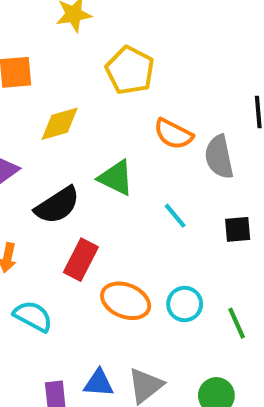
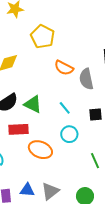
green triangle: (116, 178) -> (33, 104), moved
red rectangle: (81, 260) -> (19, 129), turned 60
cyan circle: (185, 304) -> (69, 134), moved

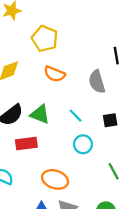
orange semicircle: (64, 68) -> (55, 74), moved
orange ellipse: (40, 150) -> (55, 179), moved

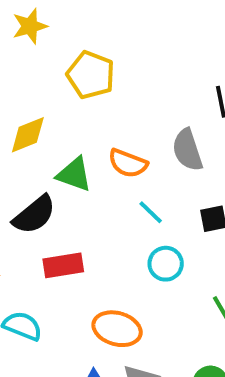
orange semicircle: (55, 74) -> (128, 163), moved
green triangle: (40, 114) -> (74, 174), moved

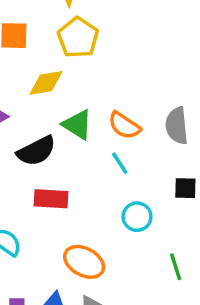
yellow pentagon: (91, 75) -> (78, 38), moved
cyan line: (151, 212) -> (120, 163), moved

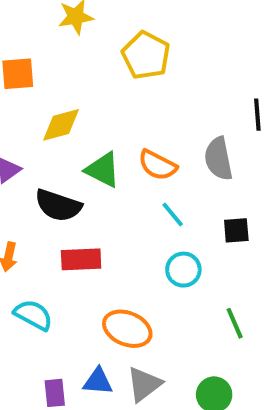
yellow pentagon: (78, 38) -> (146, 55), moved
black semicircle: (36, 151) -> (58, 205), turned 51
cyan line: (120, 163) -> (173, 214), moved

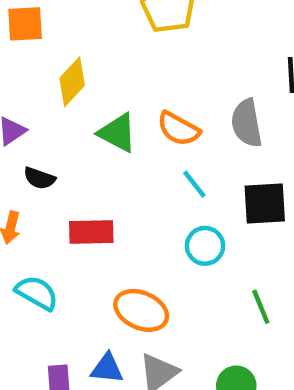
yellow diamond: (61, 125) -> (72, 82), turned -33
black semicircle: (58, 205) -> (39, 178), moved, size x0.6
black square: (236, 230) -> (265, 203), size x1.5

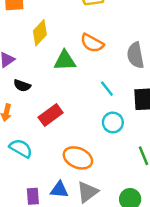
orange semicircle: (179, 129) -> (92, 43), moved
green triangle: (117, 133) -> (65, 61), turned -30
red rectangle: (91, 232) -> (51, 115), turned -35

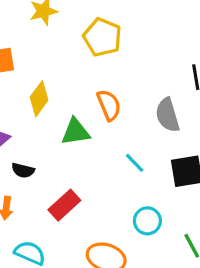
orange semicircle: (92, 43) -> (109, 105), turned -135
cyan circle: (113, 122) -> (147, 221), moved

